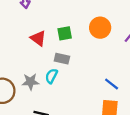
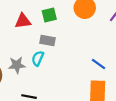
red triangle: (38, 38) -> (23, 21), turned -42

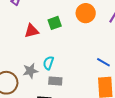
gray rectangle: (48, 40) -> (55, 81), moved

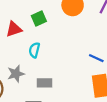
cyan semicircle: (48, 63) -> (34, 50), moved

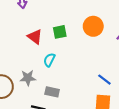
red triangle: (14, 29) -> (35, 37), turned 42

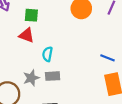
green square: (60, 32) -> (31, 15), moved, turned 32
gray rectangle: (52, 92) -> (53, 76), moved

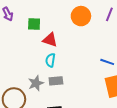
red triangle: (27, 35) -> (50, 40), moved

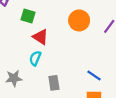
gray rectangle: (56, 81) -> (54, 83), moved, turned 72

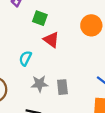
cyan semicircle: (35, 58) -> (25, 58), moved
gray star: (14, 78) -> (40, 84), moved

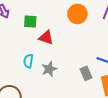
gray star: (40, 84) -> (49, 69), moved
gray rectangle: (62, 87) -> (86, 73), moved

